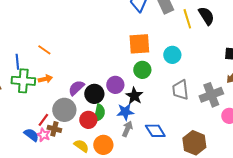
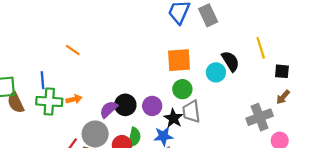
black semicircle: (206, 16) -> (230, 61), moved
yellow line: (187, 19) -> (261, 48), moved
orange line: (44, 50) -> (73, 50), moved
gray trapezoid: (180, 90) -> (191, 112), moved
black circle: (94, 94) -> (125, 105), moved

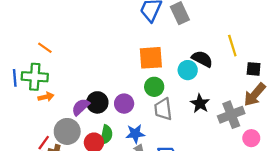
black semicircle: (230, 61) -> (202, 59), turned -30
brown arrow: (283, 97) -> (255, 95), size x1.6
green cross: (49, 101) -> (35, 77), moved
black star: (173, 118) -> (200, 104), moved

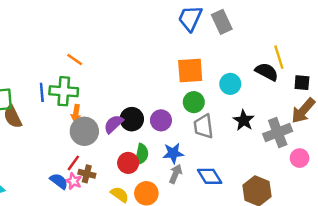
black semicircle: (202, 59) -> (267, 72), moved
orange arrow: (46, 97) -> (76, 113), turned 112
gray circle: (67, 131) -> (84, 131), moved

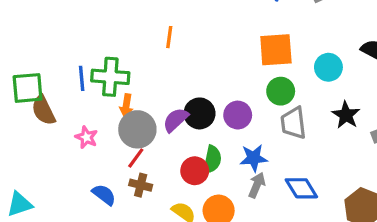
orange line: (75, 60) -> (169, 37), moved, turned 63
red line: (73, 163) -> (136, 158), moved
pink star: (73, 181) -> (86, 137), moved

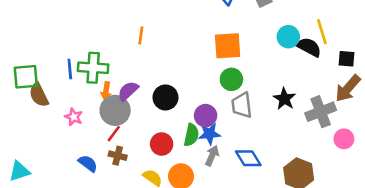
cyan circle: (328, 67) -> (288, 37), moved
purple circle: (238, 115) -> (206, 116), moved
purple semicircle: (176, 120) -> (128, 91), moved
green semicircle: (212, 160) -> (191, 135), moved

